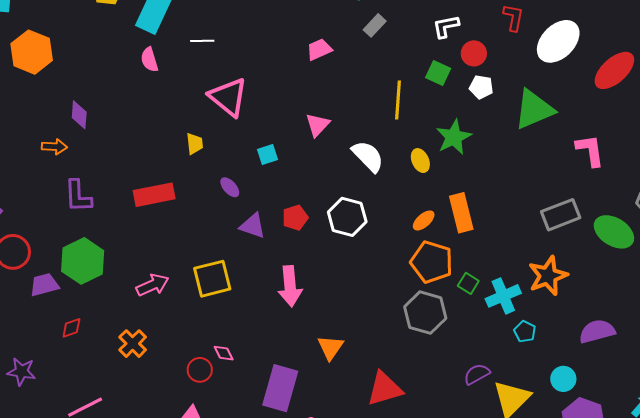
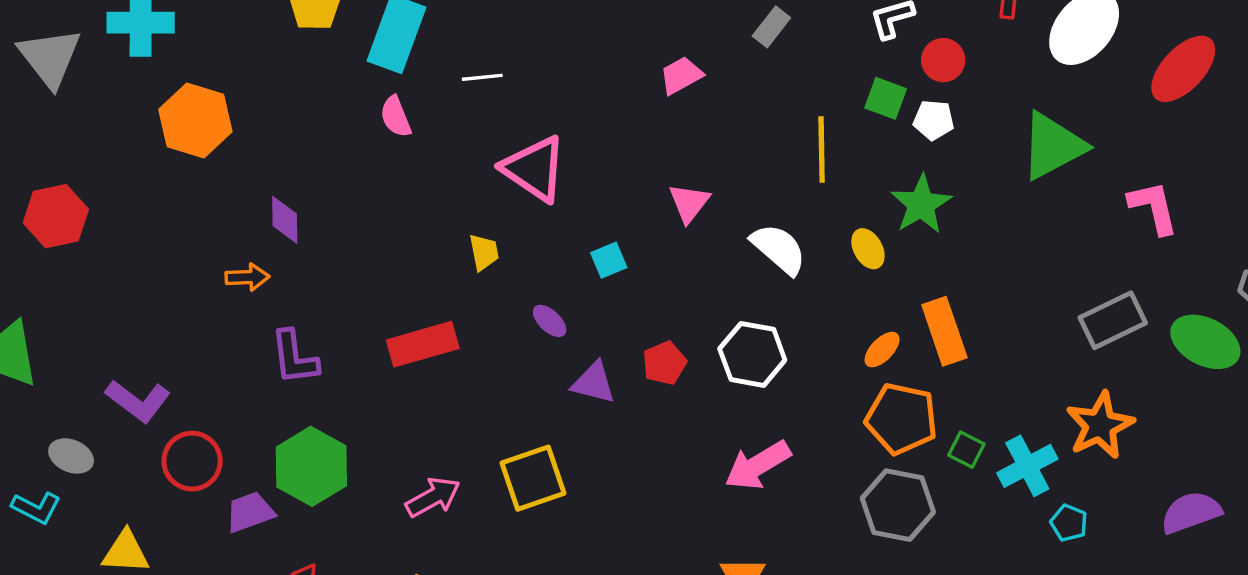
white pentagon: (481, 87) -> (934, 120), moved
pink arrow: (290, 286) -> (758, 465), moved, turned 69

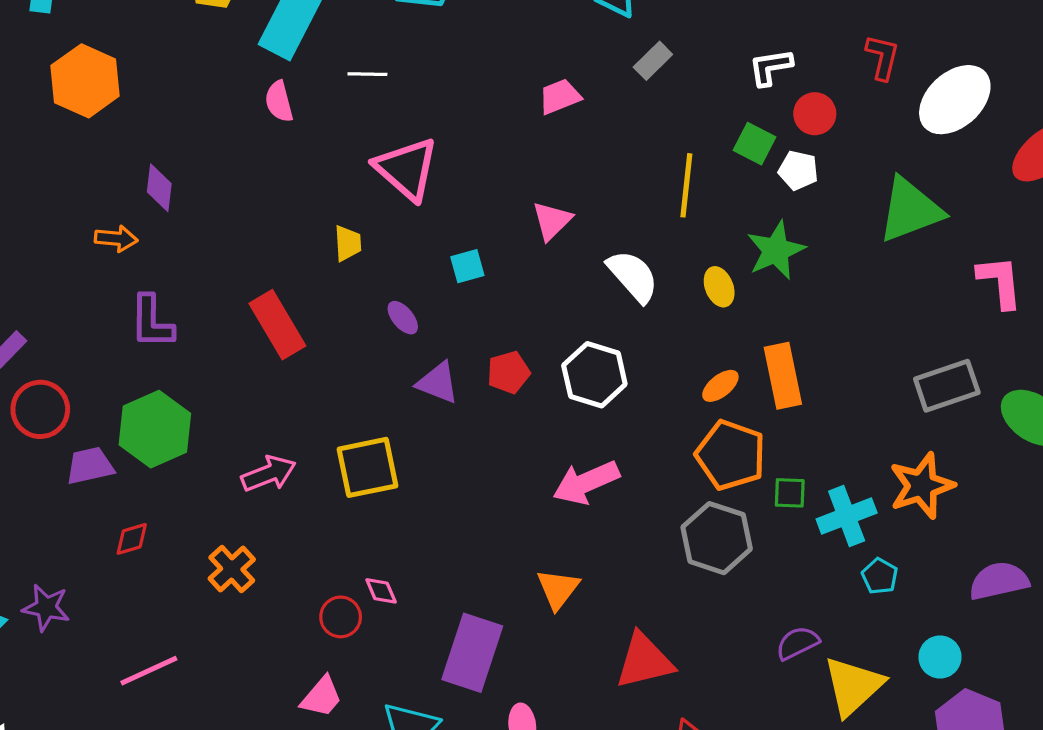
red rectangle: (423, 344) -> (277, 325), turned 68
green square: (966, 450) -> (790, 493), turned -32

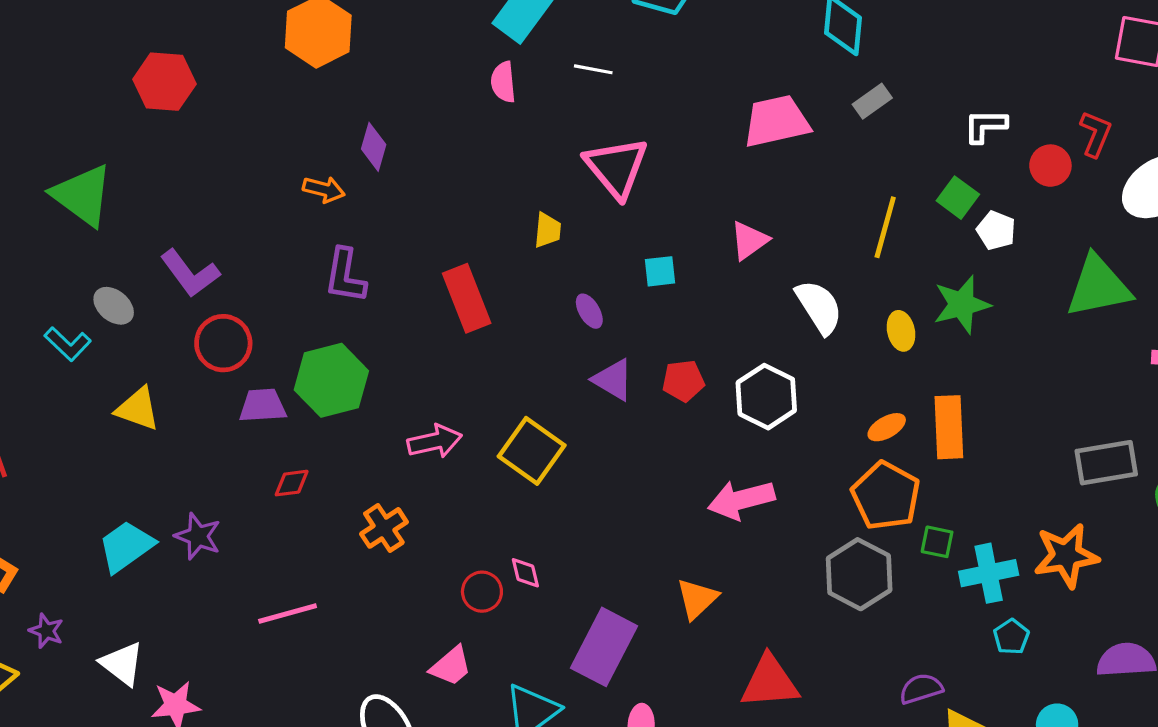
pink trapezoid: (560, 97) -> (776, 121), size x1.6
red circle: (815, 114) -> (1050, 166), moved
yellow square: (368, 467) -> (532, 451), turned 38

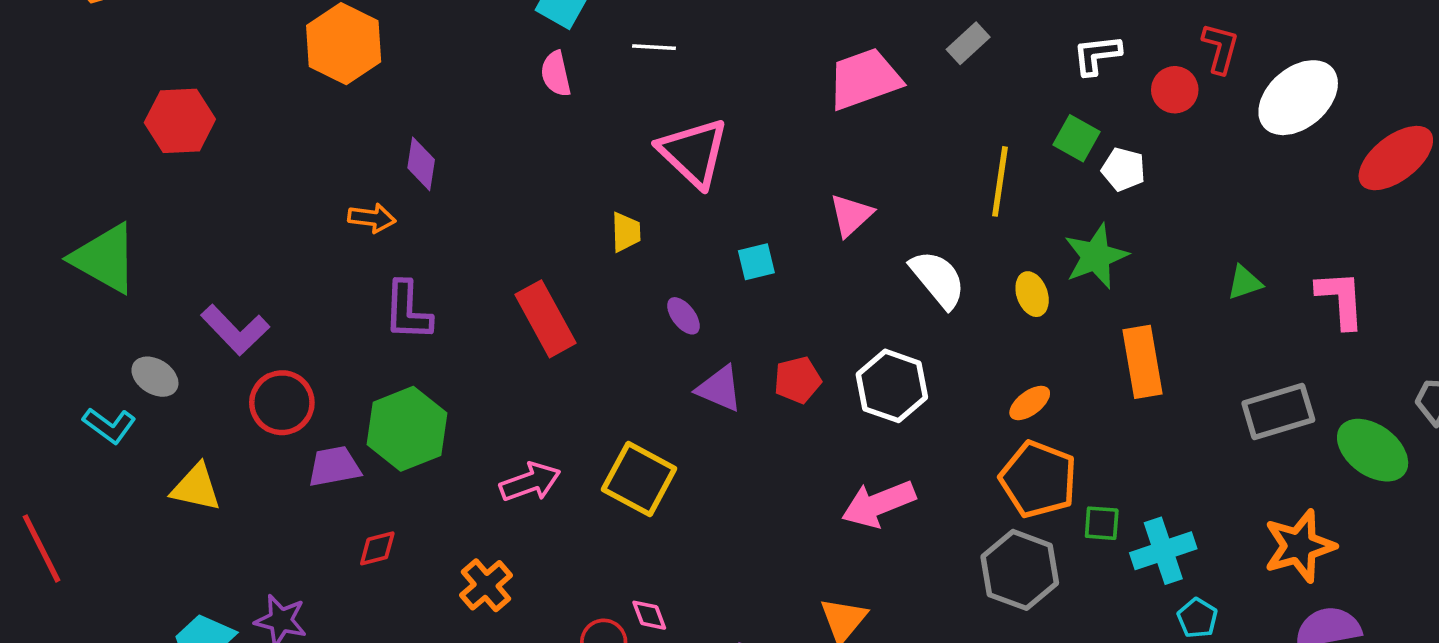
green triangle: (1098, 286) -> (1245, 283), moved, size x0.5
orange rectangle: (949, 427) -> (1142, 362), moved
orange star: (1066, 556) -> (1299, 546), moved

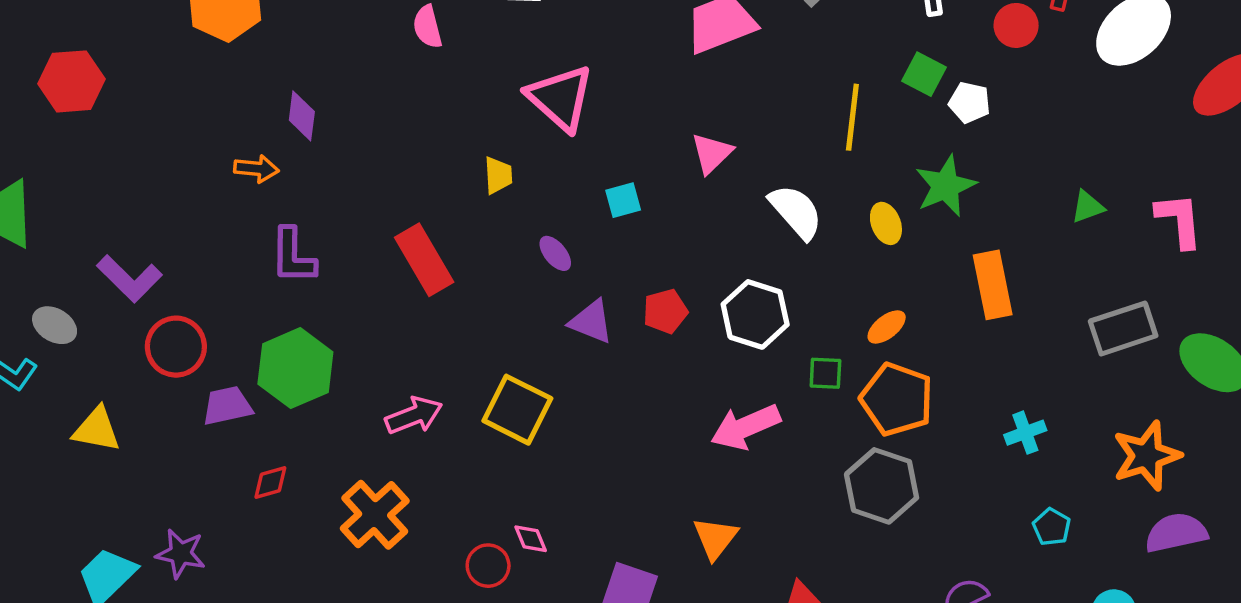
green square: (1102, 523) -> (825, 373), moved
cyan cross: (1163, 551) -> (1025, 433), moved, size x0.7
orange cross: (486, 585) -> (375, 515), size x1.4

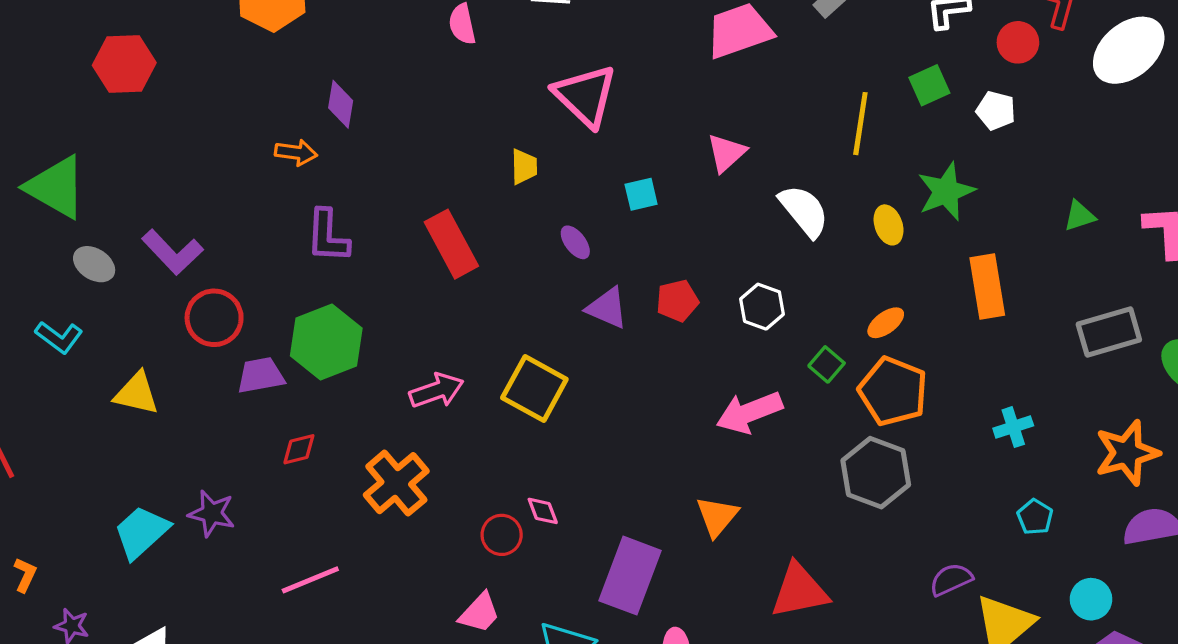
green square: (924, 74) -> (929, 85), turned 36
white pentagon: (969, 102) -> (996, 111), moved
white hexagon: (755, 314) -> (762, 307), size x0.7
gray ellipse: (55, 325) -> (94, 264), moved
green square: (825, 373) -> (827, 364), turned 36

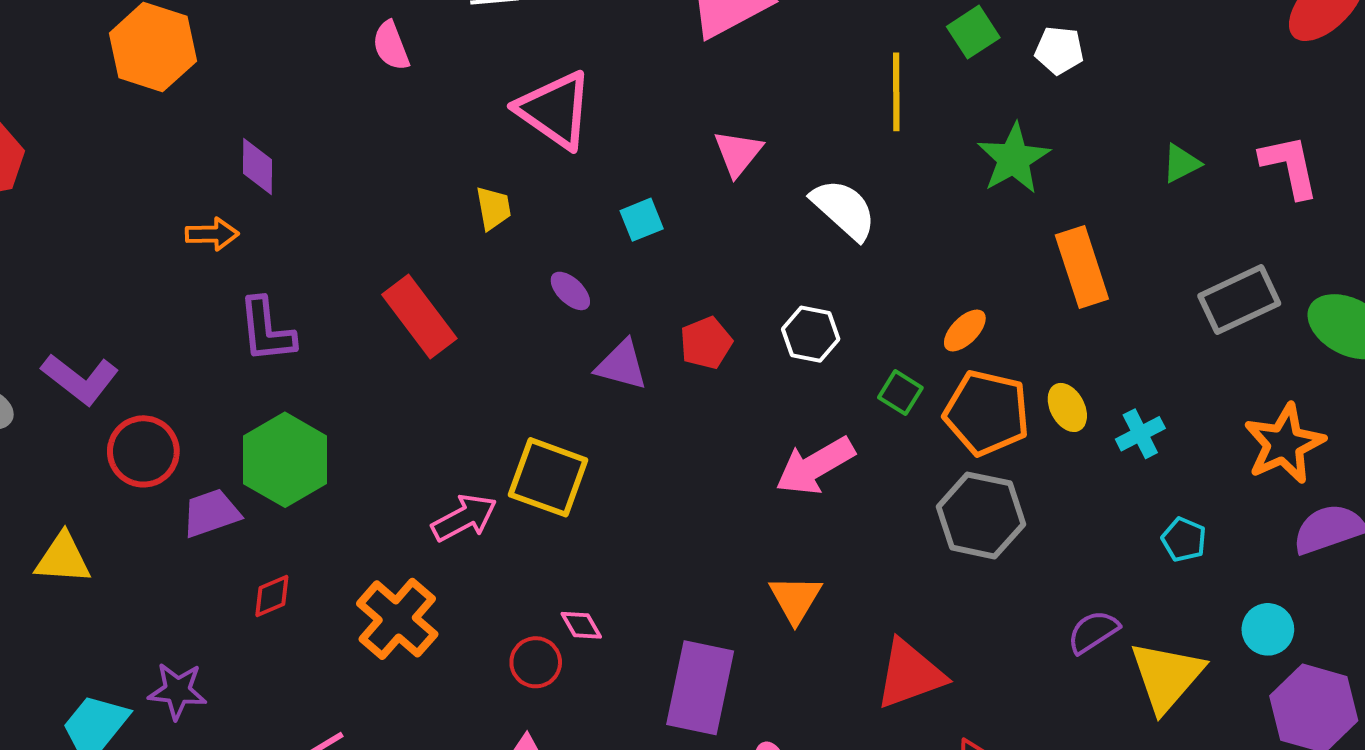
yellow ellipse: (889, 225) -> (1067, 407), moved
pink arrow: (437, 391) -> (464, 518), moved

